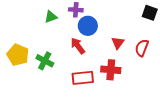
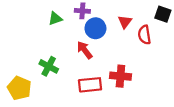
red triangle: (118, 43) -> (125, 22), moved
red semicircle: (142, 48) -> (144, 35), moved, turned -30
yellow pentagon: (18, 55) -> (19, 88), moved

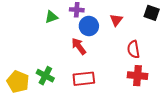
red semicircle: (144, 35) -> (133, 49), moved
green cross: (49, 66) -> (45, 76), moved
red cross: (120, 76) -> (137, 76), moved

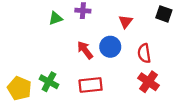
blue circle: (89, 26) -> (110, 47), moved
red cross: (137, 76) -> (149, 82), turned 30

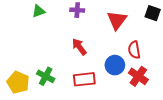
green triangle: (56, 18) -> (39, 11), moved
red triangle: (126, 22) -> (117, 20), size x1.5
blue circle: (110, 47) -> (115, 65), moved

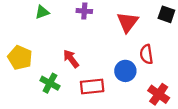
red arrow: (79, 47) -> (71, 59), moved
red cross: (138, 76) -> (159, 94), moved
yellow pentagon: (18, 82) -> (20, 58), moved

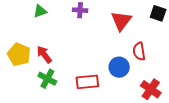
red arrow: (71, 59) -> (44, 54), moved

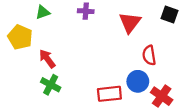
yellow pentagon: (19, 54) -> (20, 37), moved
blue circle: (119, 67) -> (138, 81), moved
red rectangle: (87, 82) -> (109, 94), moved

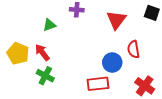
green triangle: (43, 12) -> (49, 25), moved
yellow pentagon: (20, 37) -> (18, 53), moved
blue circle: (138, 81) -> (112, 62), moved

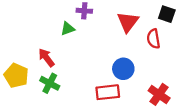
green triangle: (49, 25) -> (68, 29), moved
red semicircle: (134, 49) -> (153, 39), moved
yellow pentagon: (18, 53) -> (16, 75), moved

